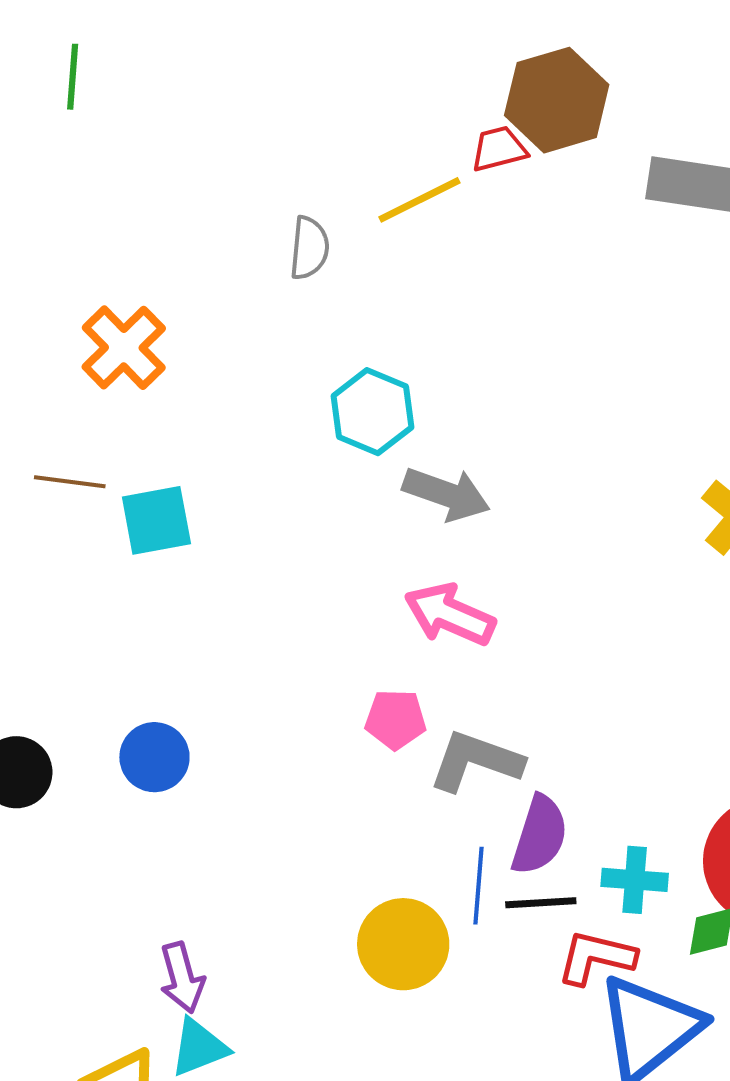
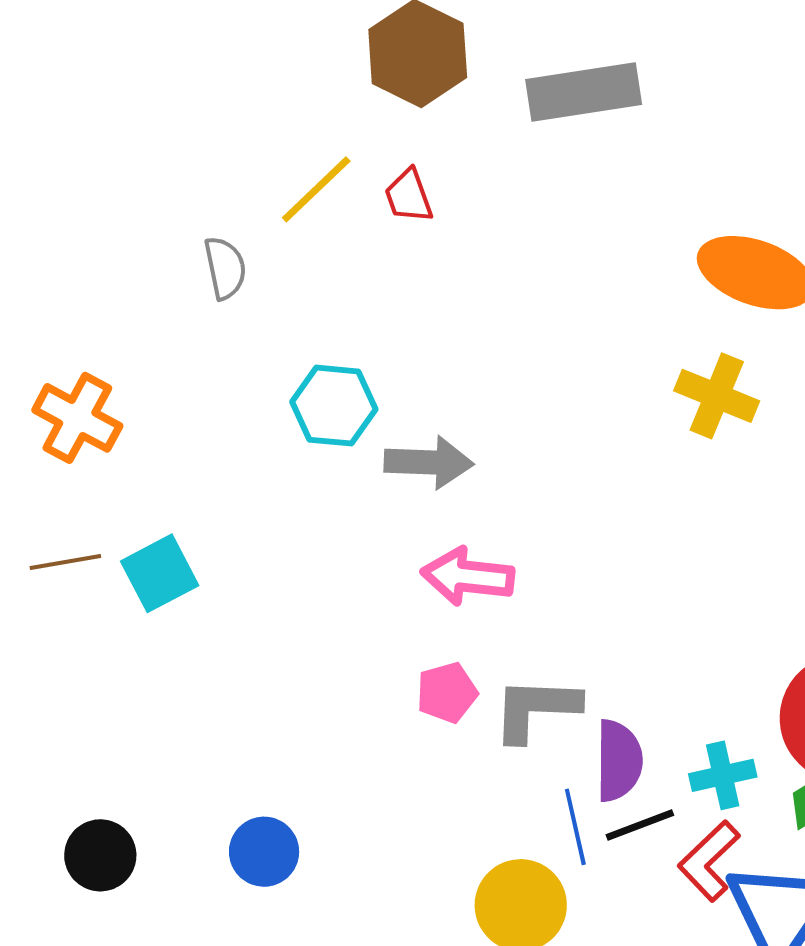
red trapezoid: (499, 149) -> (409, 196), moved, turned -78
blue circle: (154, 757) -> (264, 852), moved
red L-shape: (596, 958) -> (709, 861), turned -40

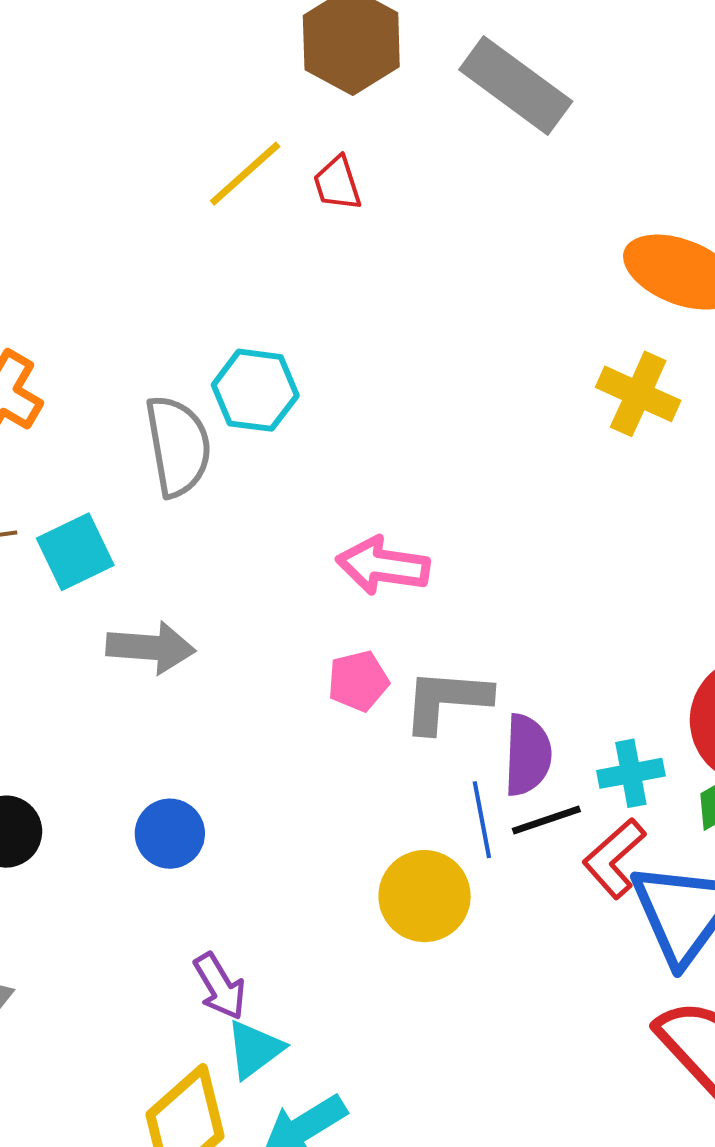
gray rectangle: (584, 92) -> (516, 86), turned 43
gray semicircle: (225, 268) -> (178, 446), moved, size x1.6
gray arrow: (429, 462) -> (151, 648), moved

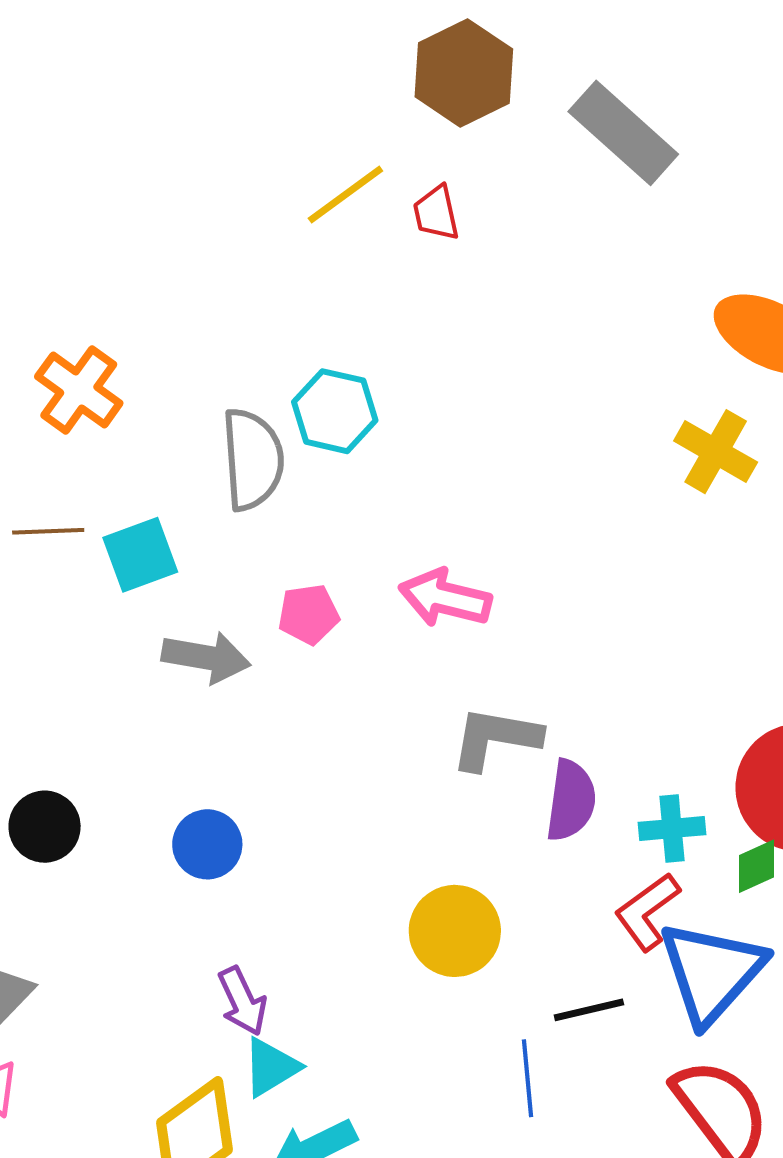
pink pentagon: (358, 681) -> (309, 614), moved
blue line: (482, 820) -> (528, 1078), moved
black line: (546, 820) -> (589, 1010), moved

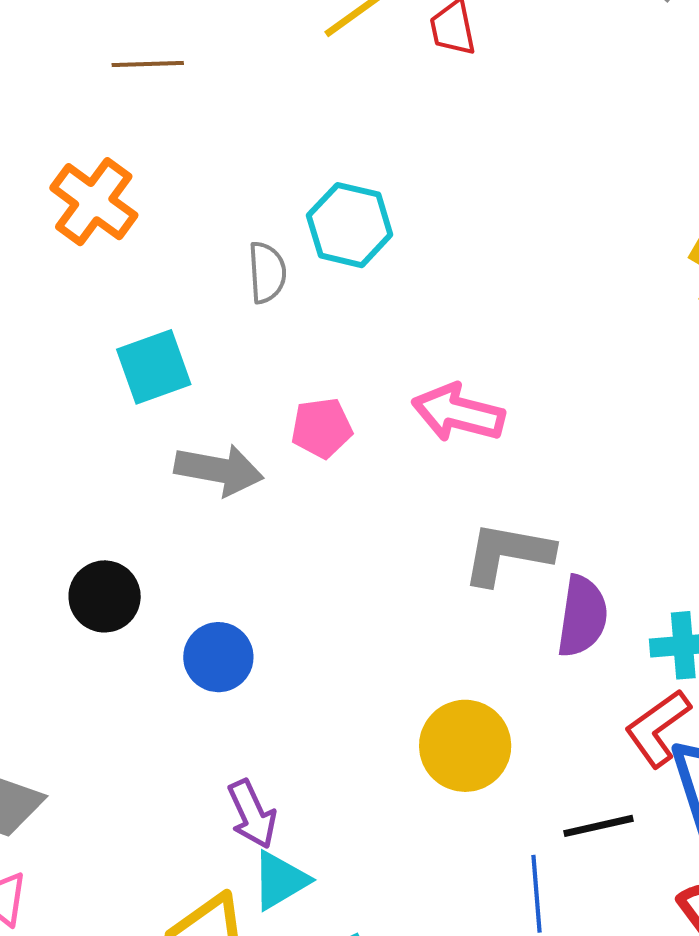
gray semicircle: (253, 459) -> (267, 273), size x0.6
brown line: (48, 531) -> (148, 64), moved
black circle: (45, 827) -> (105, 596), moved

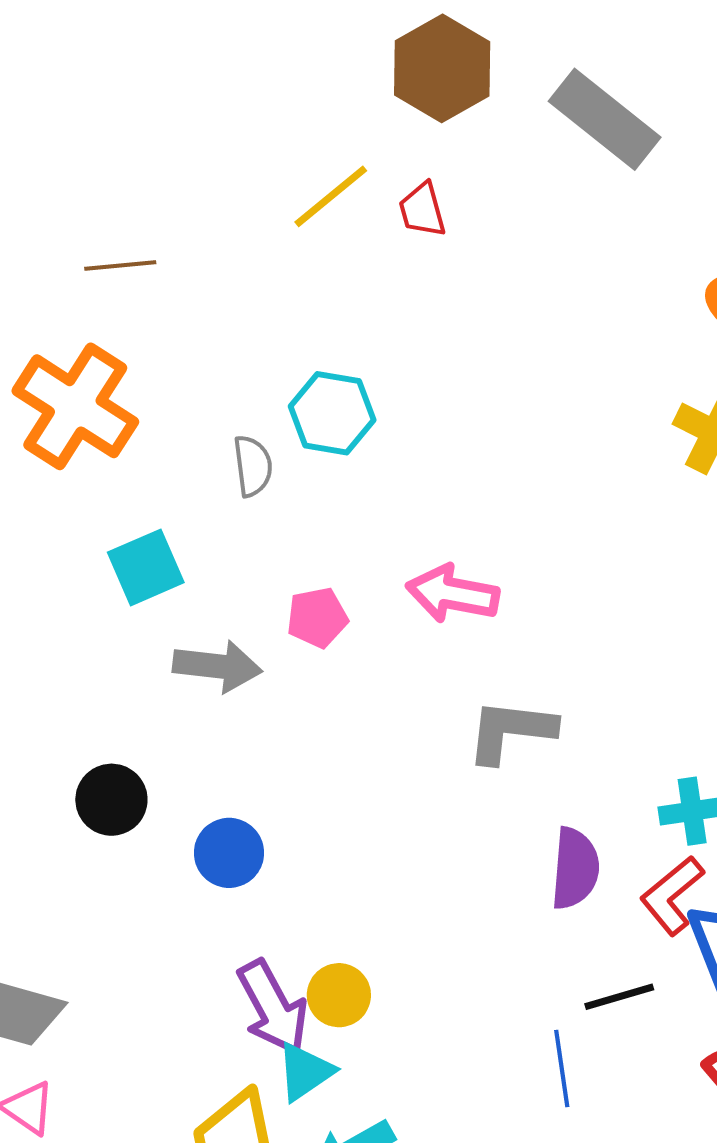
orange cross: (94, 202) -> (75, 406), size x1.4
purple semicircle: (582, 616) -> (575, 868), moved
yellow circle: (465, 746) -> (339, 995), moved, size x0.7
purple arrow: (252, 814) -> (273, 1007), size x1.4

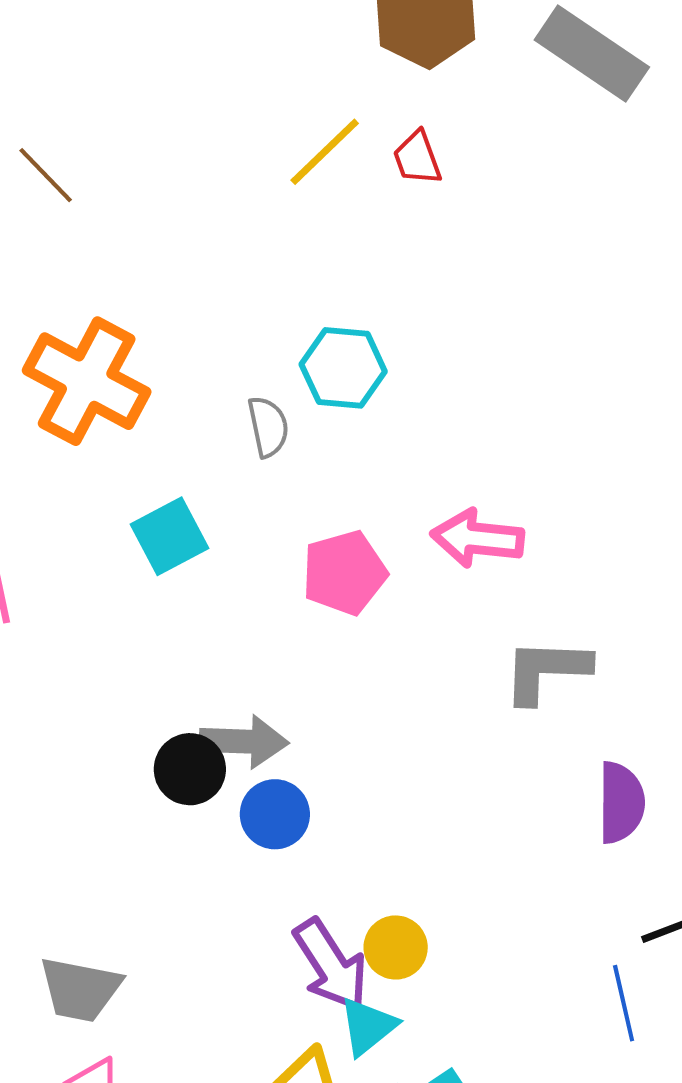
brown line: (120, 266) -> (46, 175), moved, turned 56
pink pentagon: (317, 618) -> (344, 573), size x1.4
gray arrow: (217, 666) -> (244, 741), moved
black circle: (111, 800) -> (190, 769), moved

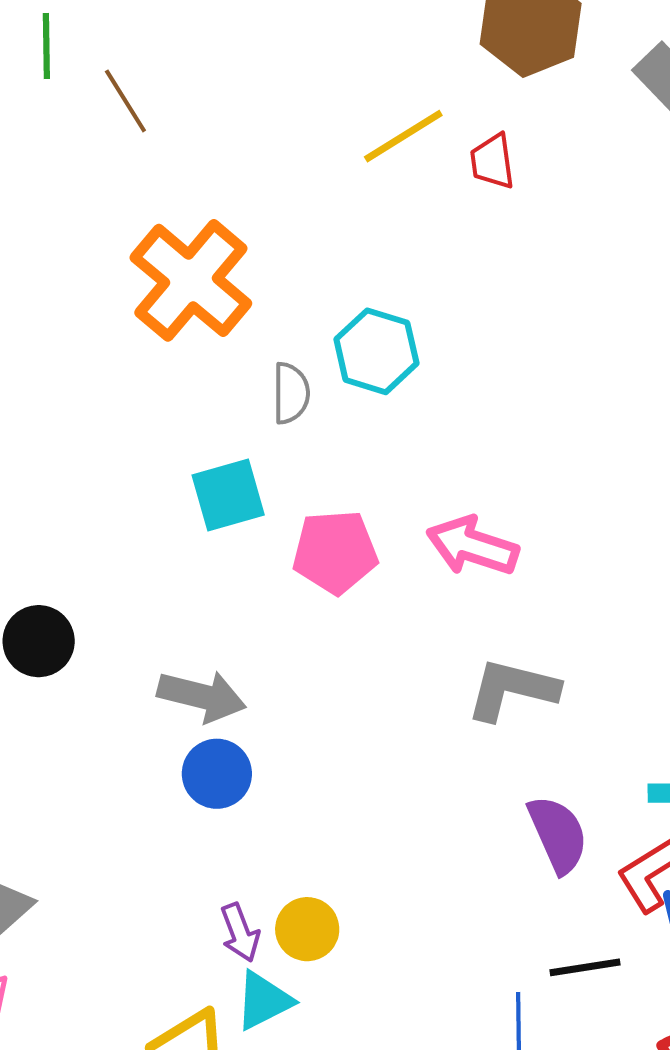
orange cross: (87, 381) -> (191, 280), moved
cyan square: (170, 536) -> (228, 495), moved
black circle: (190, 769) -> (39, 641), moved
purple semicircle: (621, 803) -> (558, 834), turned -36
purple arrow: (331, 965) -> (240, 933), size x0.6

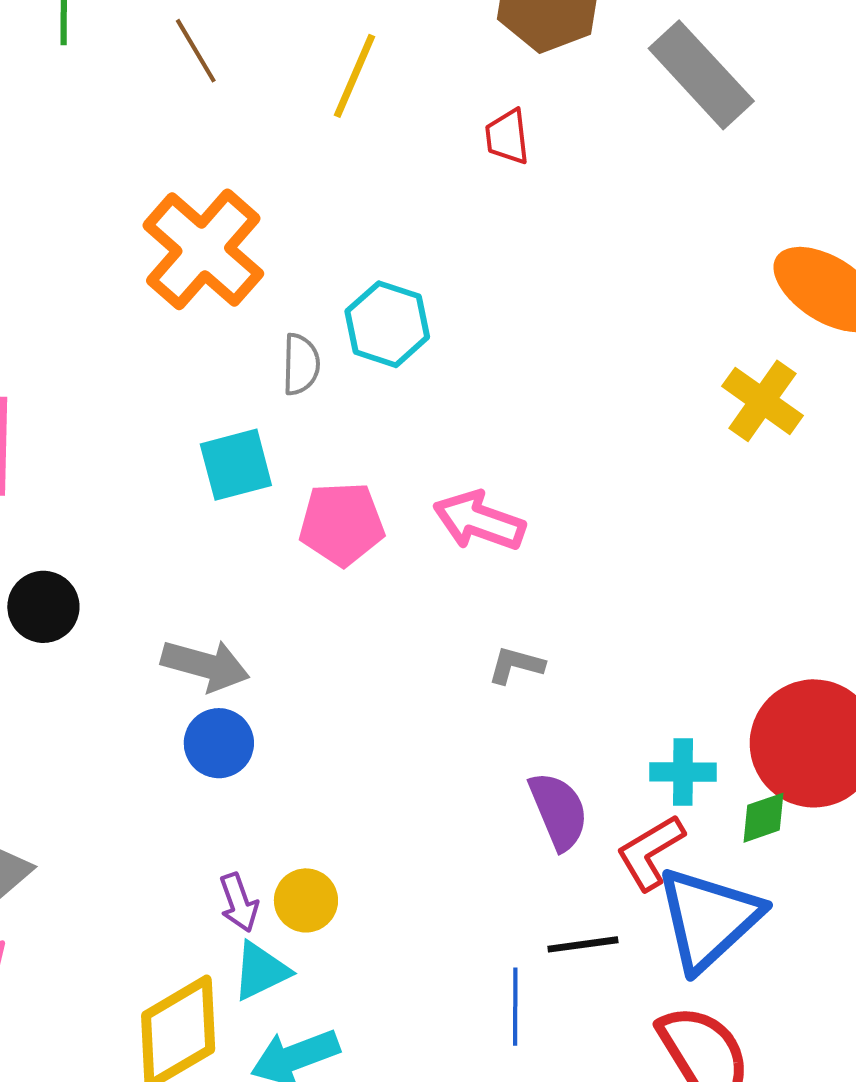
brown line: (125, 101) -> (196, 51), moved
yellow line: (403, 136) -> (355, 76), moved, turned -36
gray L-shape: (512, 690) -> (516, 665), size x0.6

